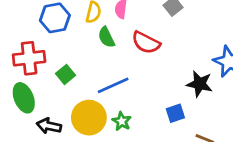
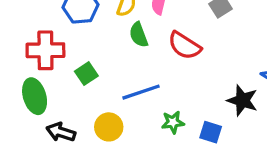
blue square: (175, 113) -> (211, 132), turned 30
yellow circle: (89, 118) -> (109, 127), size x0.7
green star: (122, 121) -> (173, 122), moved, turned 30

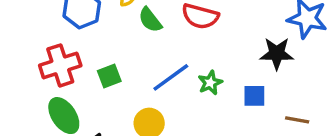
green square: (86, 74) -> (109, 76), turned 30
green star: (173, 122) -> (210, 83), moved

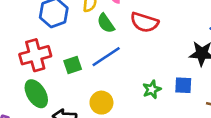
blue line: (171, 77) -> (106, 57), moved
green star: (210, 83) -> (152, 89), moved

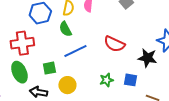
red semicircle: (144, 22) -> (114, 44), moved
green semicircle: (106, 23) -> (65, 29), moved
green square: (73, 65) -> (49, 68), moved

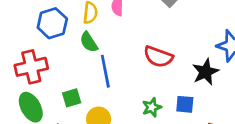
blue line: (75, 51) -> (105, 71), turned -70
black star: (147, 58) -> (205, 72), turned -30

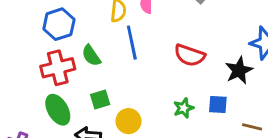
blue hexagon: (52, 23) -> (59, 24), moved
green semicircle: (89, 42) -> (91, 56), moved
blue line: (105, 71) -> (132, 43), moved

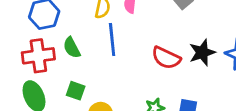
black star: (239, 70) -> (202, 52), moved
green square: (100, 99) -> (76, 91), turned 30

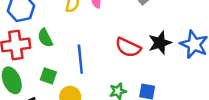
blue line: (112, 40) -> (80, 59), moved

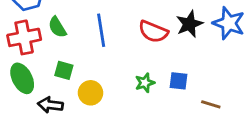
blue line: (80, 59) -> (101, 30), moved

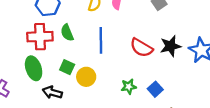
blue square: (178, 81) -> (155, 89), turned 32
yellow circle: (91, 93) -> (86, 77), moved

